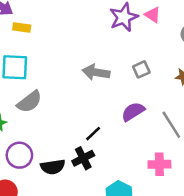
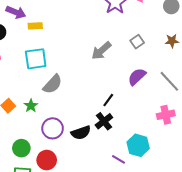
gray arrow: (96, 72) -> (101, 51), turned -40

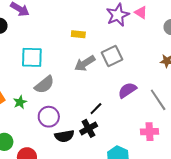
yellow rectangle: (35, 26) -> (78, 34), moved
gray square: (137, 42) -> (112, 56), moved, size x1.5
gray arrow: (101, 51) -> (85, 63), moved
purple circle: (53, 128) -> (49, 117), moved

